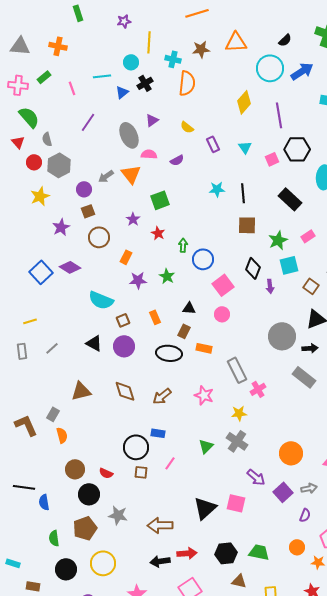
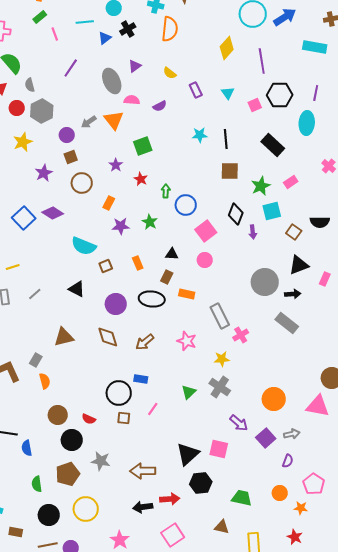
green rectangle: (44, 77) -> (40, 17), moved
purple circle: (124, 346) -> (116, 304), moved
black hexagon: (226, 553) -> (201, 483), moved

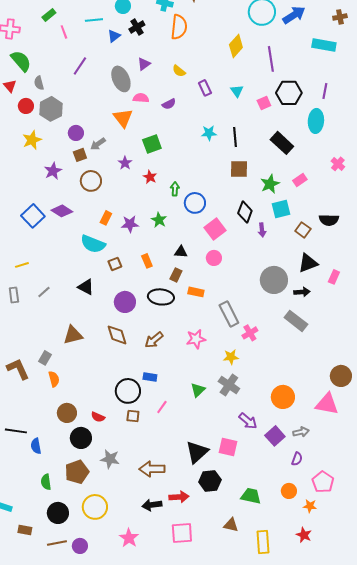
gray arrow: (89, 122) -> (98, 144), moved
orange rectangle: (109, 203) -> (106, 218), moved
pink star: (187, 341) -> (196, 339), turned -30
pink square: (173, 535) -> (182, 533), turned 30

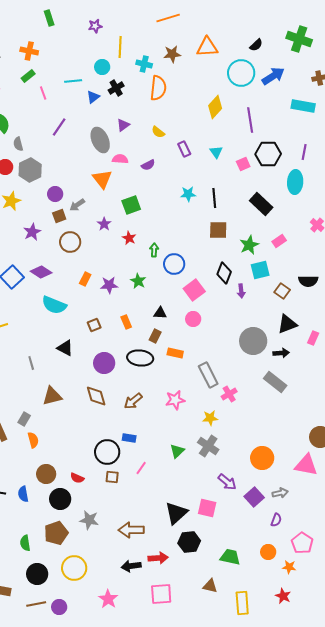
cyan semicircle: (93, 244) -> (54, 305), moved
gray line: (44, 292) -> (31, 363), moved, turned -64
blue semicircle: (36, 446) -> (23, 494), moved

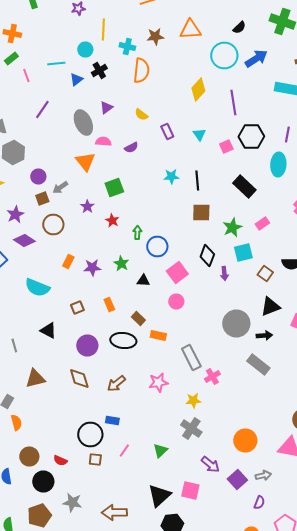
purple diamond: (41, 272) -> (24, 240), moved
black triangle: (160, 313) -> (143, 280), moved
brown rectangle: (155, 336) -> (138, 318), turned -72
green triangle: (177, 451) -> (160, 450), moved

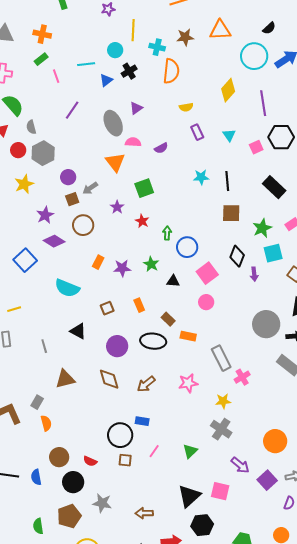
yellow semicircle: (141, 114) -> (186, 107), moved, turned -48
brown arrow: (114, 512) -> (144, 513), size x0.7

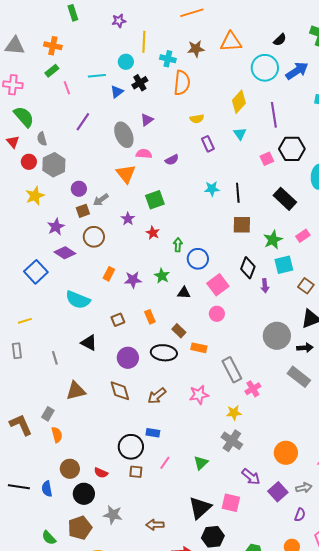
cyan triangle: (229, 135) -> (240, 134), moved
green semicircle: (38, 526) -> (49, 538), turned -35

